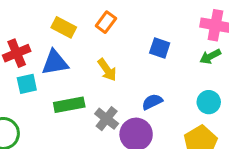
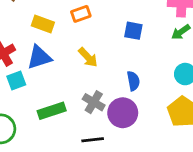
orange rectangle: (106, 22) -> (81, 14), turned 42
blue semicircle: (152, 102) -> (133, 81), turned 114
green rectangle: (69, 105) -> (52, 111), moved

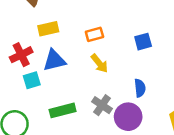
orange rectangle: (81, 14) -> (94, 34), moved
yellow rectangle: (43, 24) -> (48, 29), moved, turned -36
blue square: (133, 31) -> (143, 42), turned -30

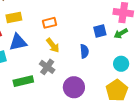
blue square: (143, 42) -> (100, 31), moved
blue semicircle: (140, 88) -> (84, 51), moved
gray cross: (102, 105) -> (47, 67), moved

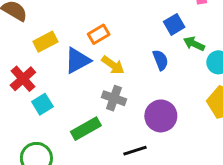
green arrow: (121, 33) -> (194, 44), moved, turned 72
blue triangle: (18, 42) -> (77, 60), moved

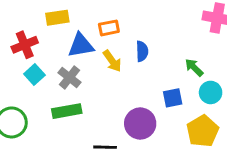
blue square: (174, 24) -> (173, 98), moved
blue semicircle: (160, 60) -> (142, 51), moved
gray cross: (114, 98) -> (69, 77), moved
cyan square: (42, 104) -> (34, 75), turned -30

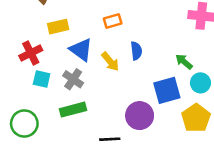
orange rectangle: (109, 28) -> (113, 21), moved
blue triangle: (81, 45) -> (81, 50), turned 50
cyan square: (34, 75) -> (42, 79), turned -30
blue square: (173, 98) -> (167, 90), size x1.5

